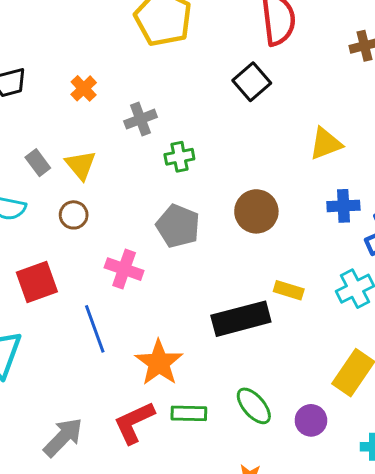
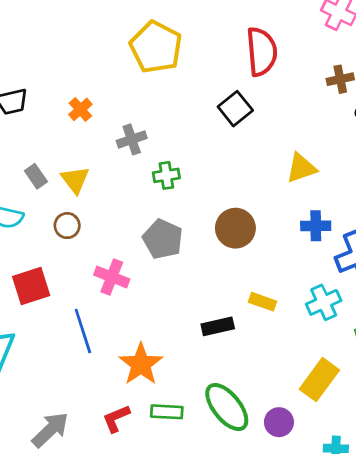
black rectangle: (241, 319) -> (218, 326), size x0.6
green ellipse: (254, 406) -> (227, 407), size x1.4
red L-shape: (134, 423) -> (116, 418), size x0.7

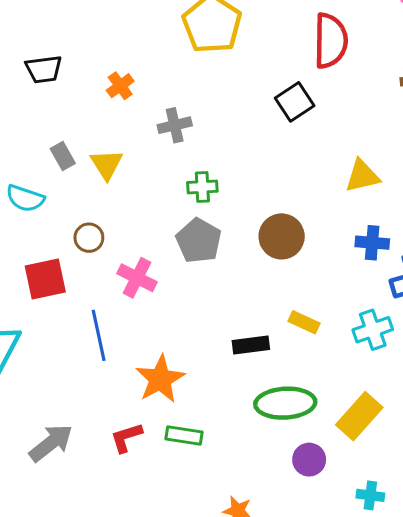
green cross: (166, 175) -> (202, 187), moved
brown circle: (67, 226) -> (89, 238), moved
green ellipse: (227, 407) -> (285, 403), moved, turned -60

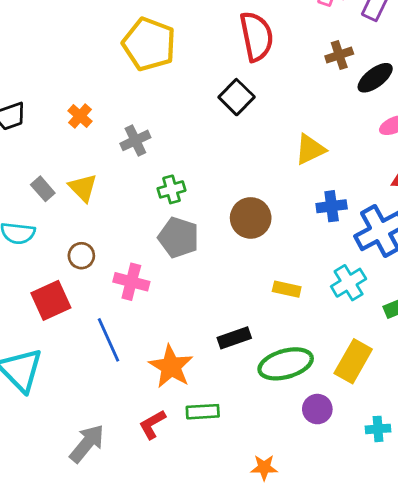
black rectangle: (251, 345) -> (234, 338), moved

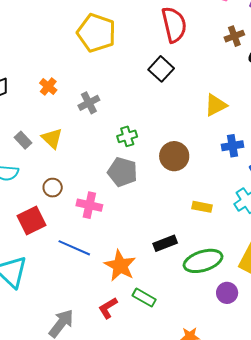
green cross: (172, 189) -> (127, 136), moved
blue line: (109, 340) -> (74, 248), turned -40
green rectangle: (203, 412) -> (144, 298), turned 35

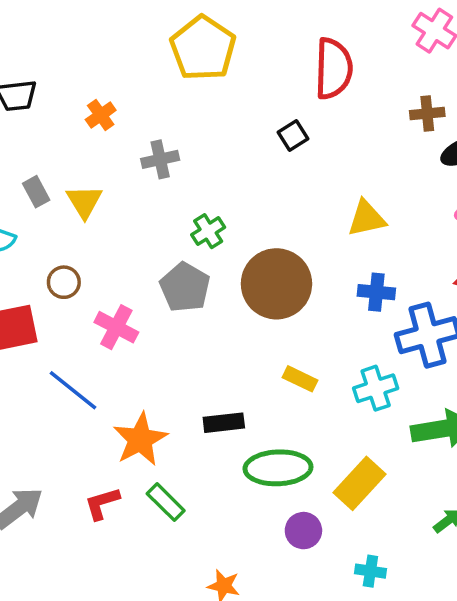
black square: (161, 69) -> (293, 135), size x0.7
green cross: (127, 136) -> (208, 231), turned -30
brown circle: (174, 156) -> (276, 284), size x1.4

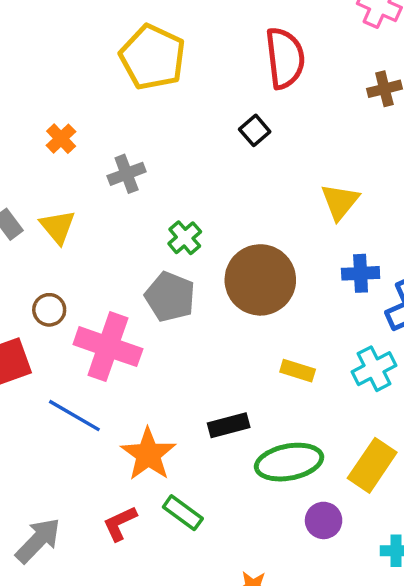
yellow triangle: (367, 218) -> (340, 202), turned -30
pink cross: (116, 327) -> (108, 347), size x1.5

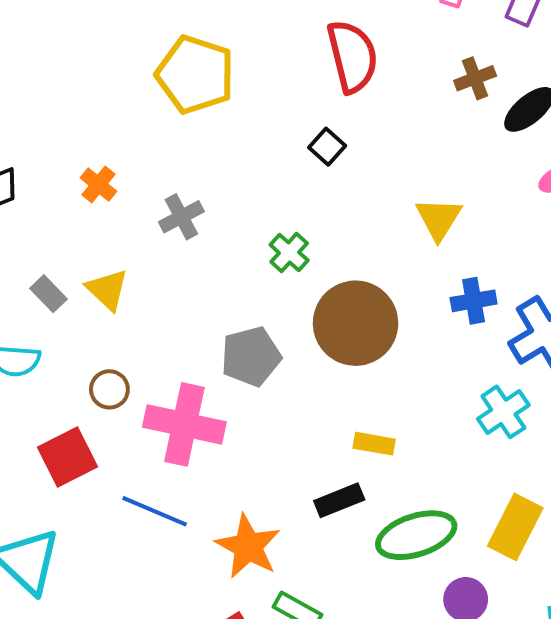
green cross: (185, 238) -> (289, 253), moved
gray pentagon: (170, 297) -> (251, 356), turned -30
yellow rectangle: (298, 371) -> (374, 444), moved

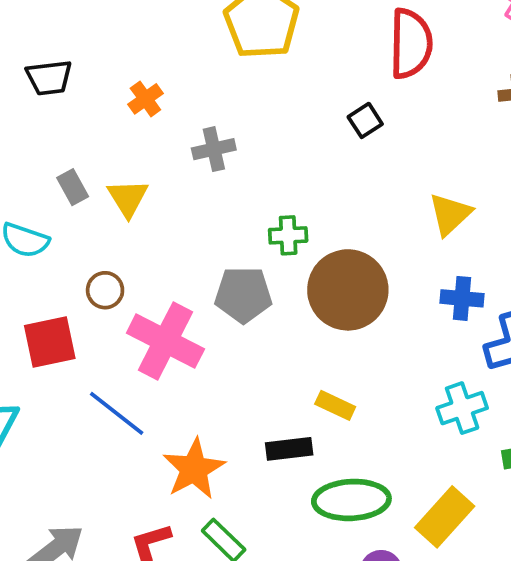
green cross: (289, 253) -> (288, 235), moved, turned 30

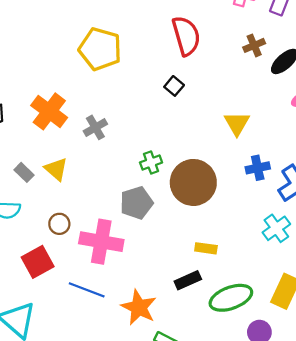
orange cross: (145, 99) -> (49, 111), size x1.8

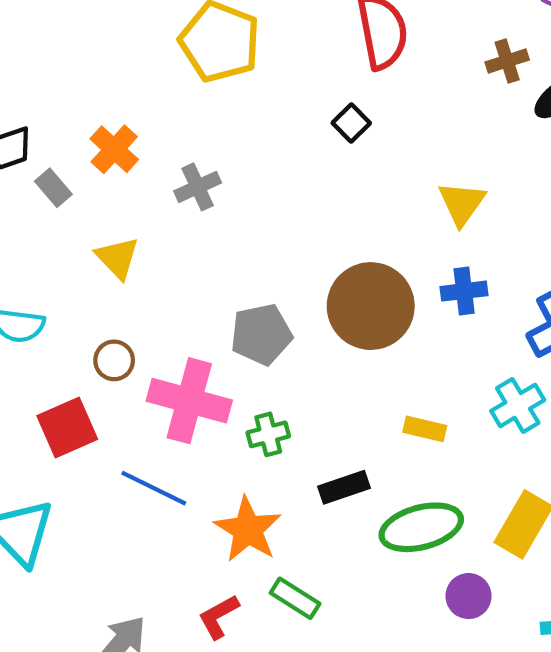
orange cross: (49, 111) -> (114, 149), size x0.7
green cross: (151, 162) -> (268, 434), moved
blue cross: (258, 168) -> (464, 291), moved
gray rectangle: (24, 172) -> (53, 188), moved
yellow rectangle: (206, 248) -> (425, 429), moved

